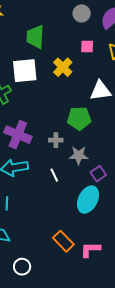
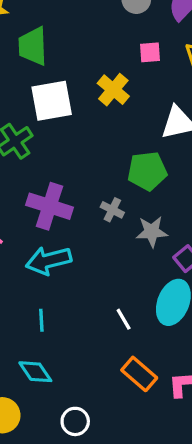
green trapezoid: (35, 37) -> (33, 46), moved
gray cross: (56, 140) -> (112, 210), turned 32
white line: (54, 175) -> (124, 319), moved

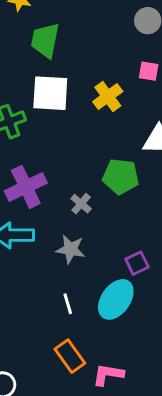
purple cross: (50, 206) -> (26, 187), turned 33
gray star: (152, 232) -> (71, 249), moved

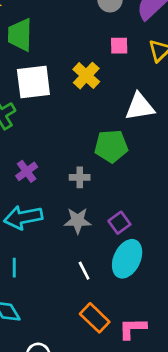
purple cross: (26, 187) -> (27, 171), size x0.6
gray cross: (81, 204) -> (80, 177), turned -30
purple square: (137, 263) -> (119, 223), moved

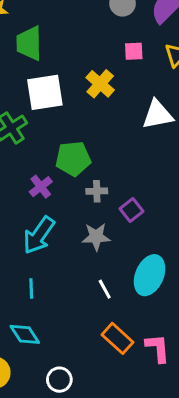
green pentagon: (111, 146) -> (73, 159), moved
cyan arrow: (23, 217) -> (39, 235), turned -42
purple square: (119, 223) -> (132, 210), moved
pink L-shape: (132, 328) -> (158, 348), turned 88

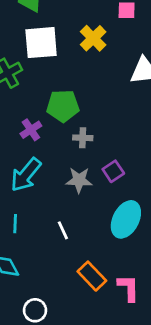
purple square: (132, 210) -> (113, 171), moved
white line: (105, 289) -> (63, 230), moved

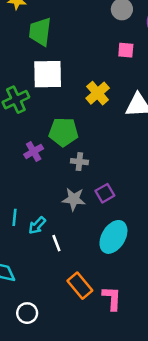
yellow cross: (93, 38) -> (98, 93), moved
cyan arrow: (26, 175) -> (37, 225), moved, size x0.6
cyan line: (15, 224) -> (14, 217), moved

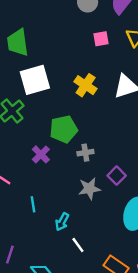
cyan line: (14, 217) -> (33, 204), moved
white line: (56, 243) -> (78, 245), moved

